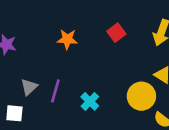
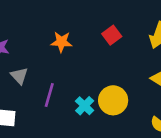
gray triangle: (29, 87) -> (19, 76), moved, turned -30
yellow circle: (141, 96) -> (113, 100), moved

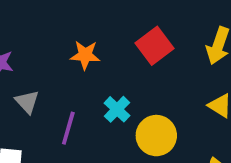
red square: (112, 35) -> (154, 46), size x1.4
cyan cross: (85, 106) -> (117, 109), moved

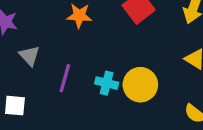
cyan cross: (117, 109) -> (107, 83), moved, turned -30

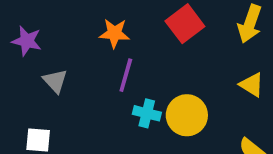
purple line: (65, 78) -> (126, 75), moved

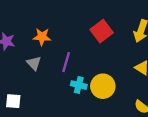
orange star: (114, 33) -> (42, 37), moved
gray triangle: (55, 81) -> (34, 63), moved

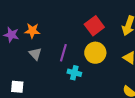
orange star: (42, 37) -> (32, 31), moved
yellow circle: (103, 86) -> (95, 53), moved

